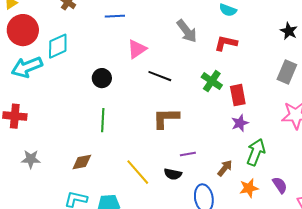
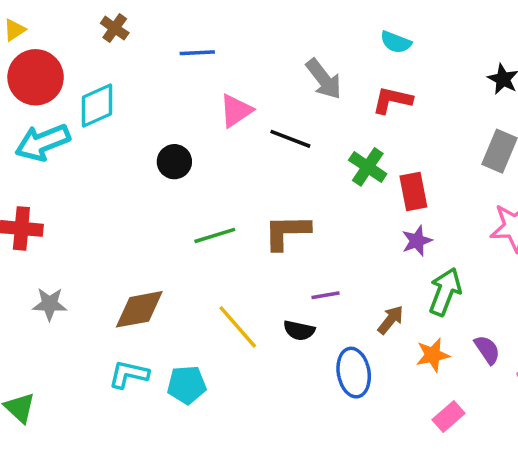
black line: (160, 76) -> (290, 139), moved
green line: (103, 120) -> (215, 235), moved, turned 70
brown diamond: (82, 162) -> (139, 309), size x1.4

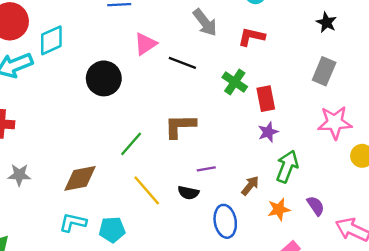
black circle: (174, 162) -> (104, 78), size x1.5
green line: (215, 235) -> (131, 144), moved, turned -32

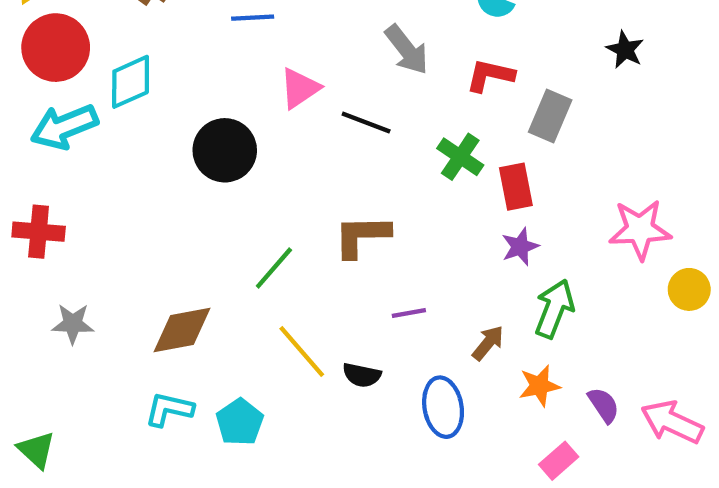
gray rectangle: (324, 71) -> (550, 116), moved
black semicircle: (188, 193) -> (362, 375), moved
purple semicircle: (316, 206) -> (604, 405), moved
cyan pentagon: (112, 230) -> (240, 422), turned -30

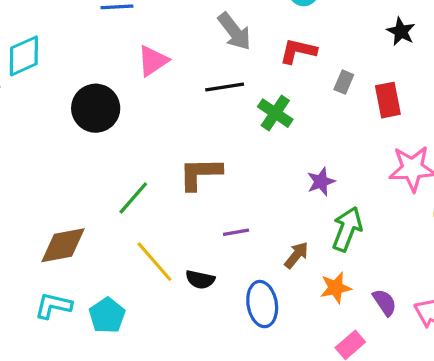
gray rectangle: (550, 116) -> (344, 82), size x0.6
black line: (366, 122) -> (225, 87), moved, turned -30
red rectangle: (516, 187) -> (388, 100), moved

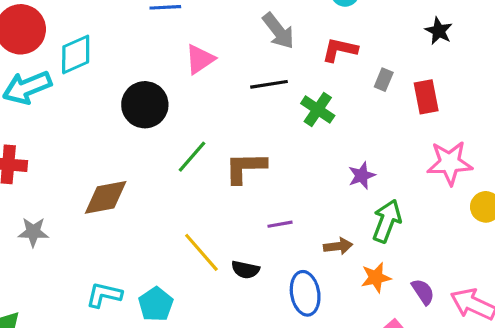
green line: (133, 198) -> (192, 157), moved
brown diamond: (63, 245) -> (106, 197), moved
brown arrow: (296, 255) -> (338, 246), turned 44

